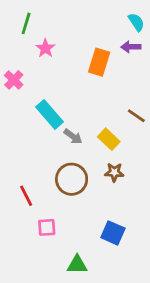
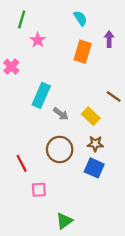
cyan semicircle: (136, 22) -> (80, 18), moved
purple arrow: (131, 47) -> (109, 39), turned 91
cyan rectangle: (50, 114) -> (41, 95), turned 65
blue square: (113, 233) -> (94, 168), moved
green triangle: (77, 265) -> (64, 221), turned -36

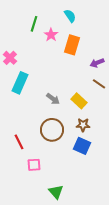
green line: (22, 19) -> (34, 24), moved
purple arrow: (109, 39) -> (97, 63), moved, turned -112
pink star: (38, 40) -> (51, 35), moved
cyan rectangle: (41, 95) -> (20, 83), moved
green triangle: (64, 221) -> (56, 192), turned -35

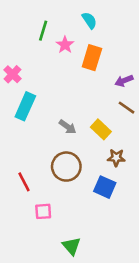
brown star: (83, 125) -> (116, 158), moved

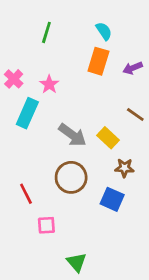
cyan semicircle: (89, 20) -> (104, 31), moved
pink star: (65, 45) -> (49, 84), moved
purple arrow: (124, 81) -> (133, 68), moved
gray arrow: (68, 127) -> (72, 135), size x1.5

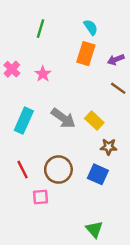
cyan rectangle: (27, 113) -> (24, 121), moved
brown line: (135, 114) -> (118, 88), moved
brown circle: (71, 177) -> (58, 170), moved
green triangle: (77, 262) -> (94, 229), moved

